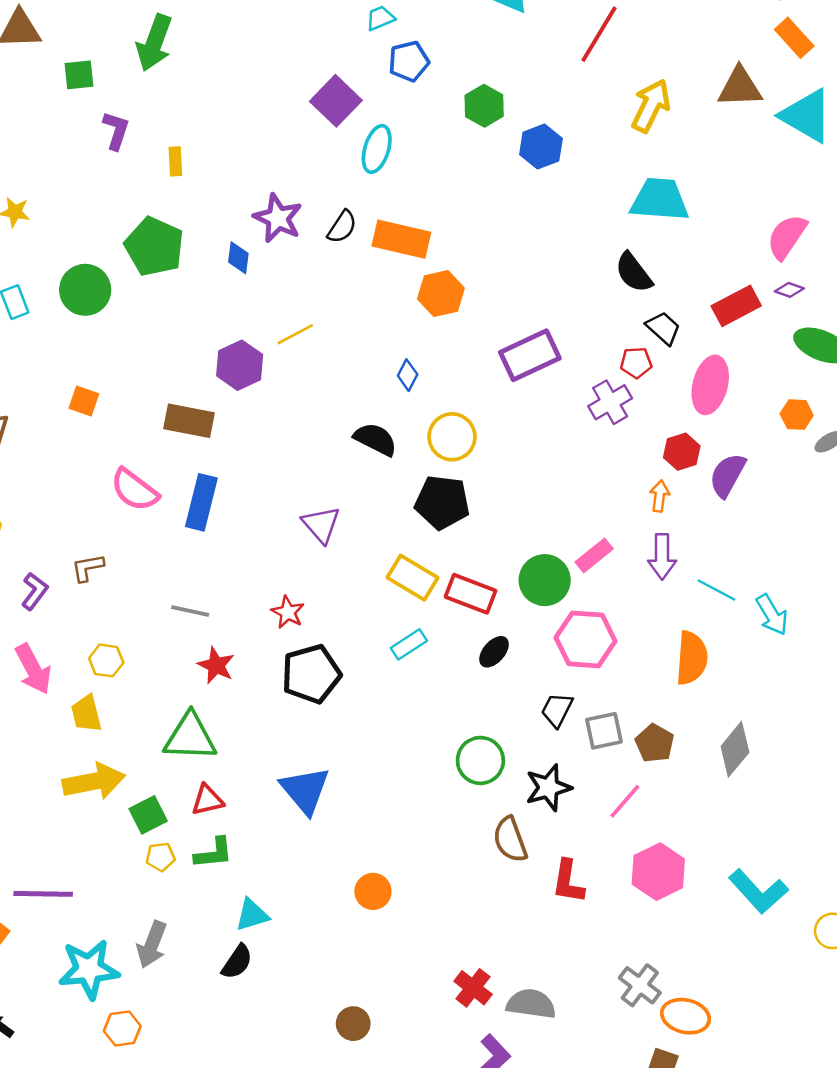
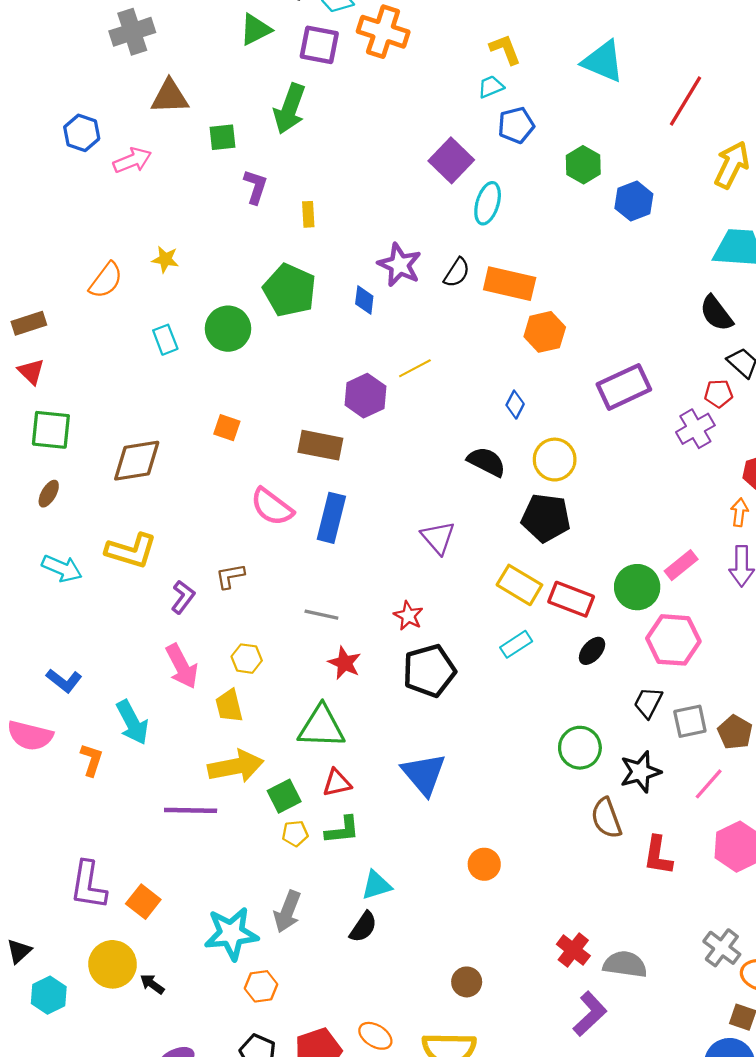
purple line: (43, 894) -> (191, 810), moved

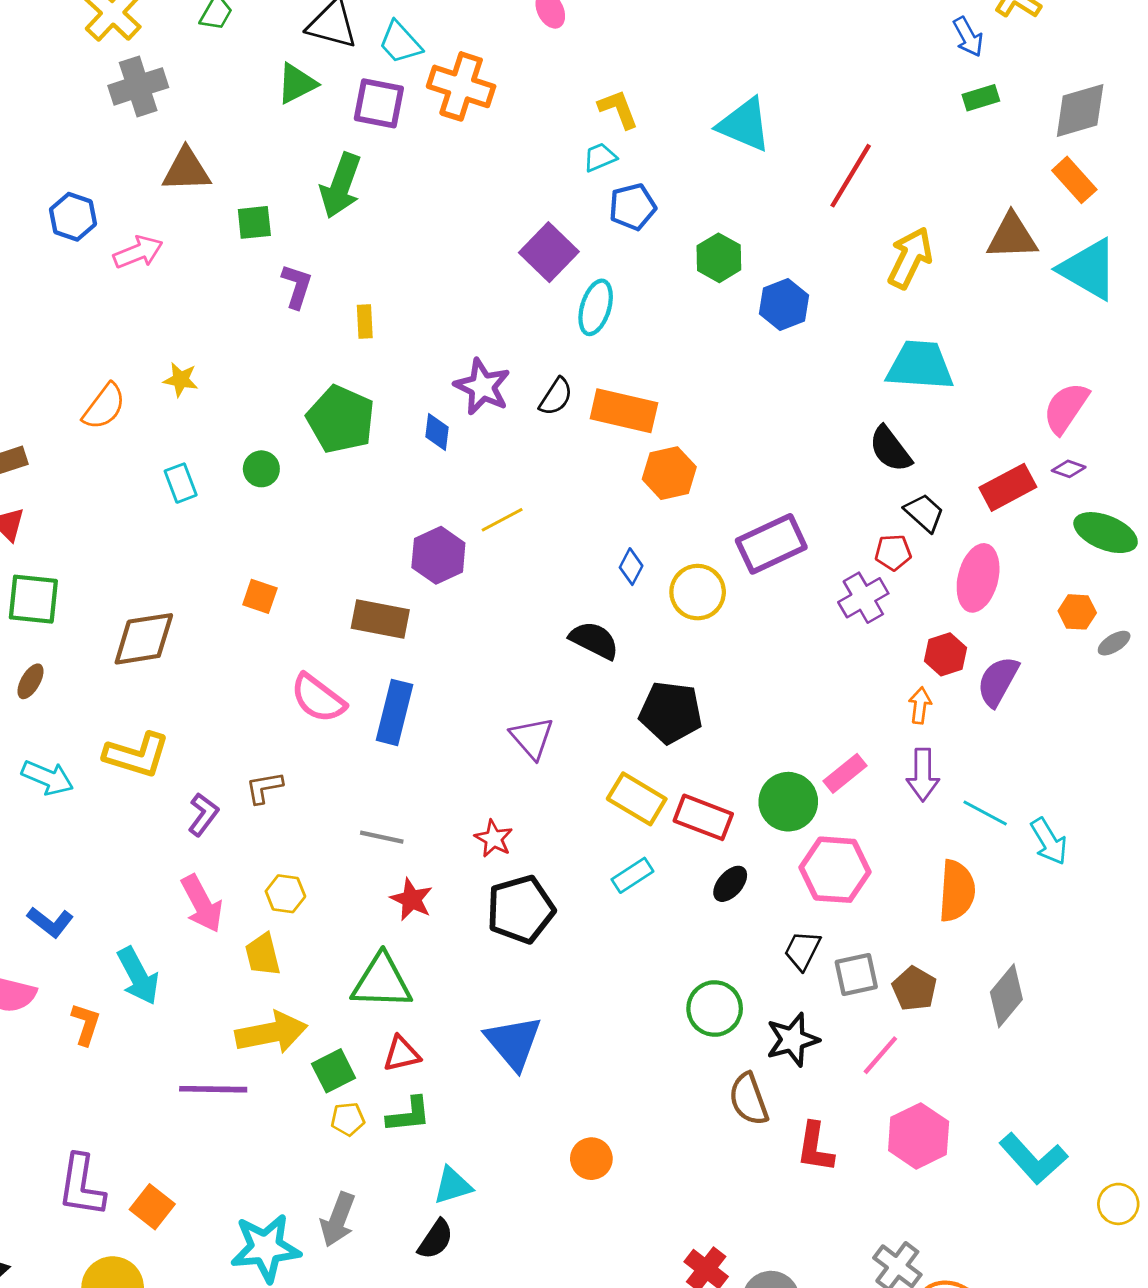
green circle: (228, 329) -> (261, 469), size x0.6
yellow circle: (555, 460) -> (698, 592), moved

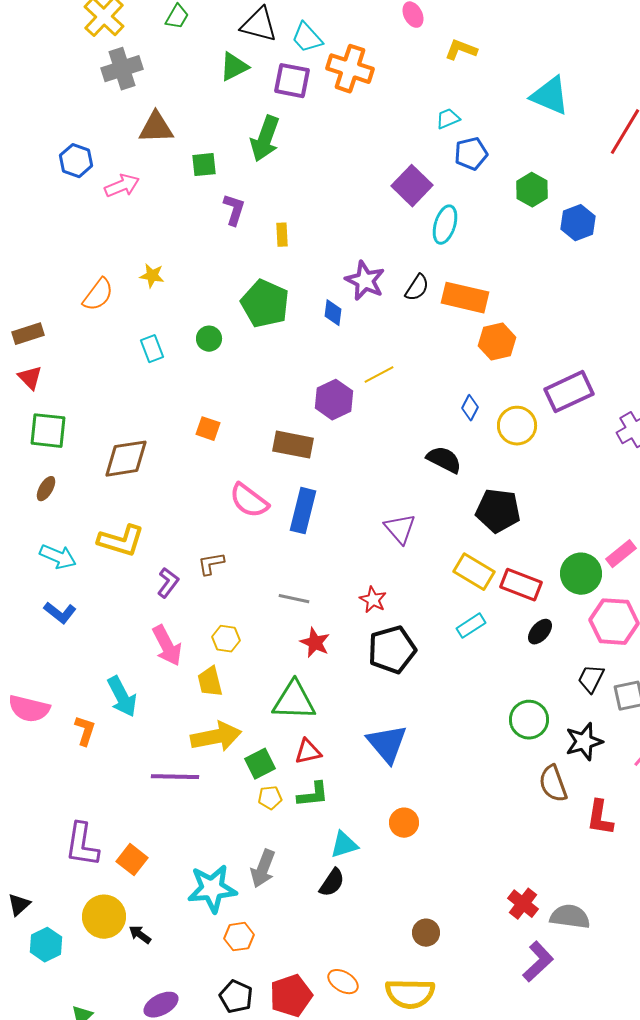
yellow L-shape: (618, 109) -> (461, 50), moved, turned -48
blue L-shape: (50, 922) -> (60, 613), moved
orange circle: (591, 1159) -> (404, 823), moved

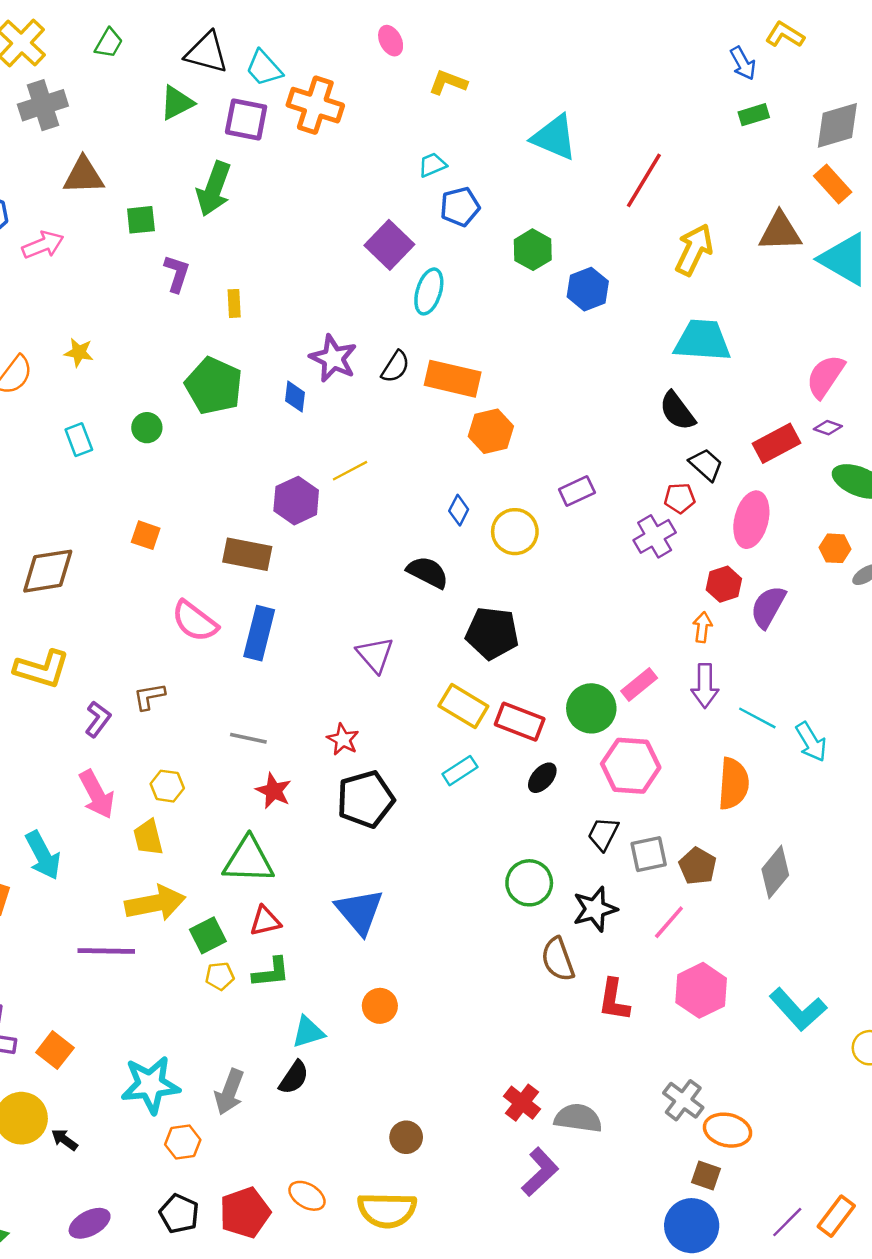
purple rectangle: (569, 392) -> (577, 491), size x0.6
gray arrow: (263, 869) -> (229, 1092), moved

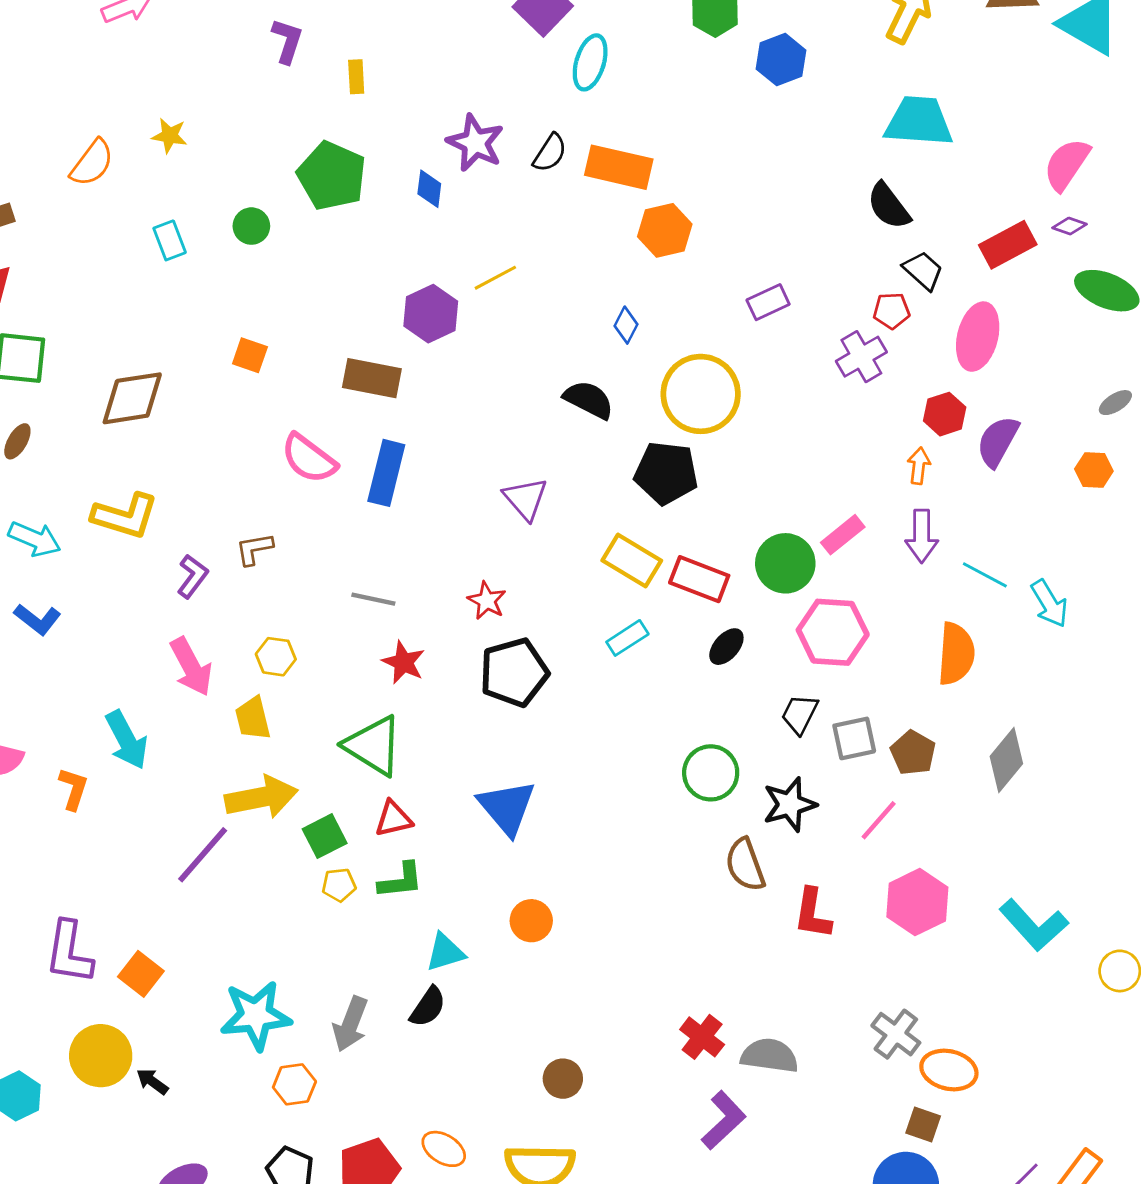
yellow circle: (515, 532) -> (701, 394), moved, size x1.4
orange hexagon: (835, 548) -> (1094, 470), moved
green triangle: (248, 860) -> (373, 746), turned 30
purple line: (106, 951) -> (203, 855), turned -50

